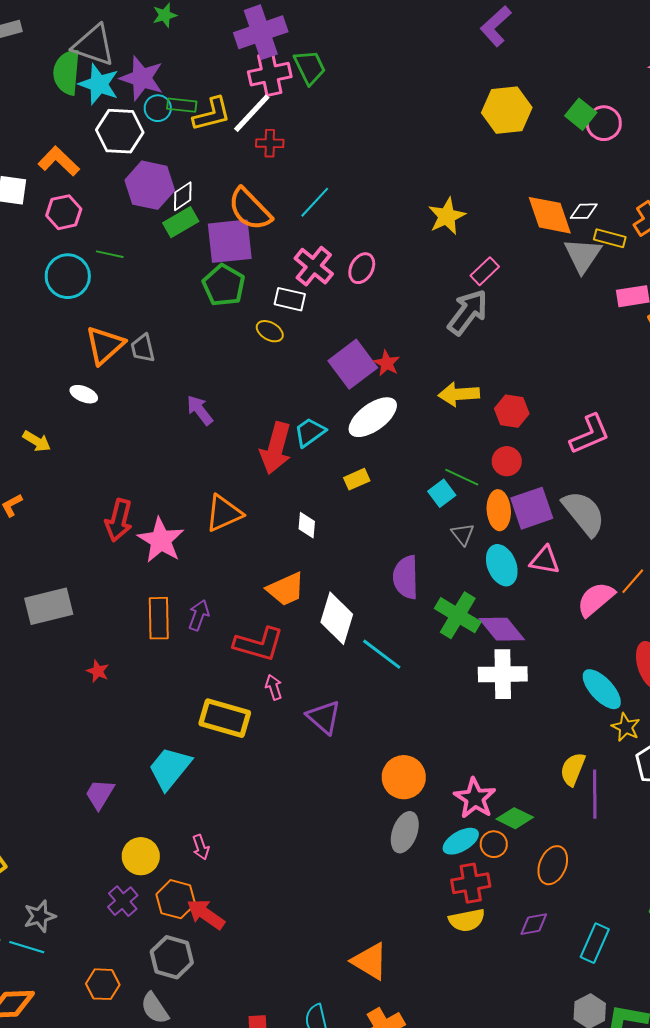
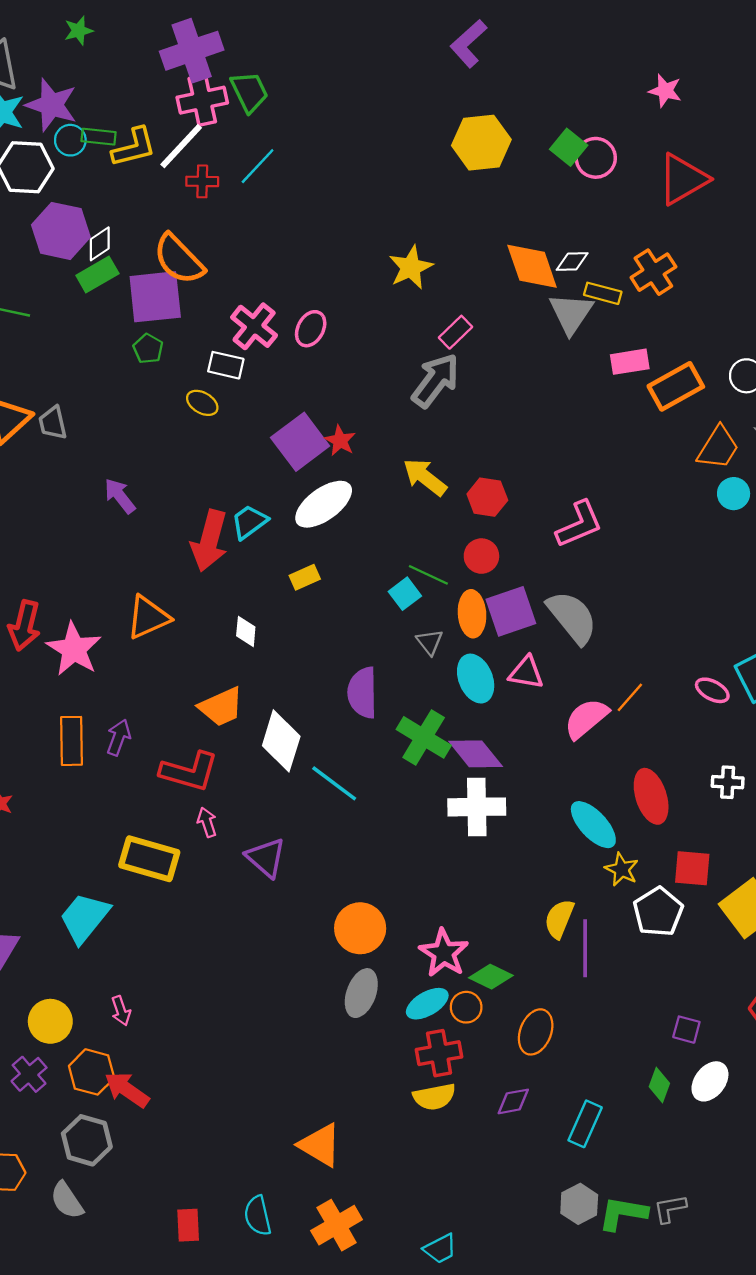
cyan line: (315, 202) -> (258, 166), moved
green pentagon: (224, 285) -> (148, 349), size x0.6
yellow arrow: (459, 394) -> (425, 477), turned 42

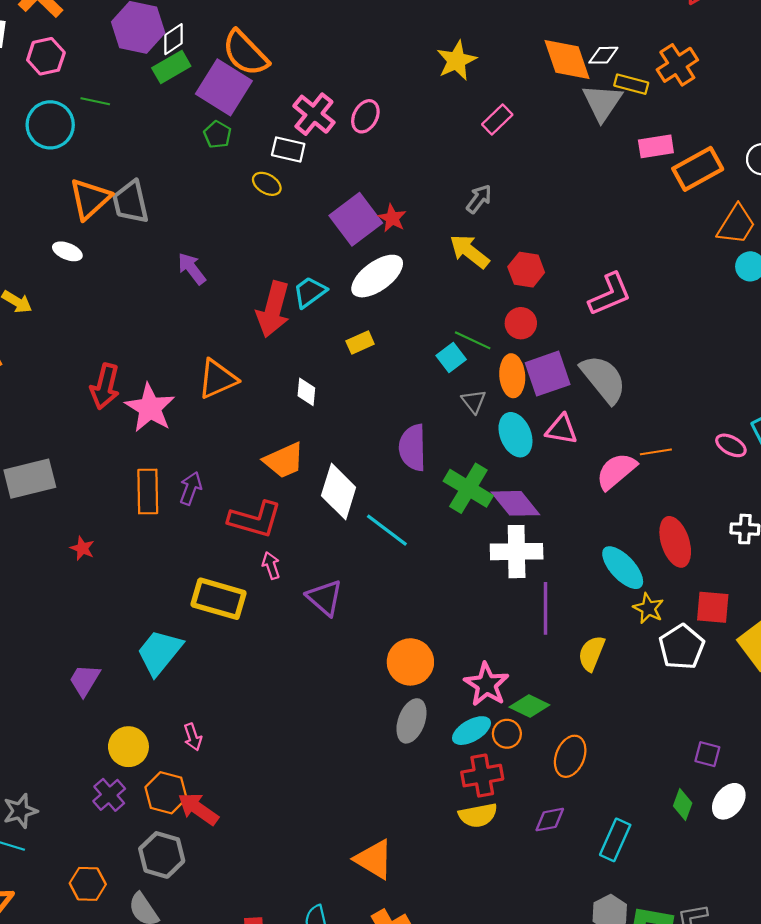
purple square: (155, 297) -> (224, 87), turned 38
gray arrow: (435, 380) -> (479, 199), moved, size x0.6
gray trapezoid: (53, 423) -> (131, 202), size x1.4
orange line: (630, 697) -> (656, 452), turned 40
purple line: (585, 948) -> (545, 608), moved

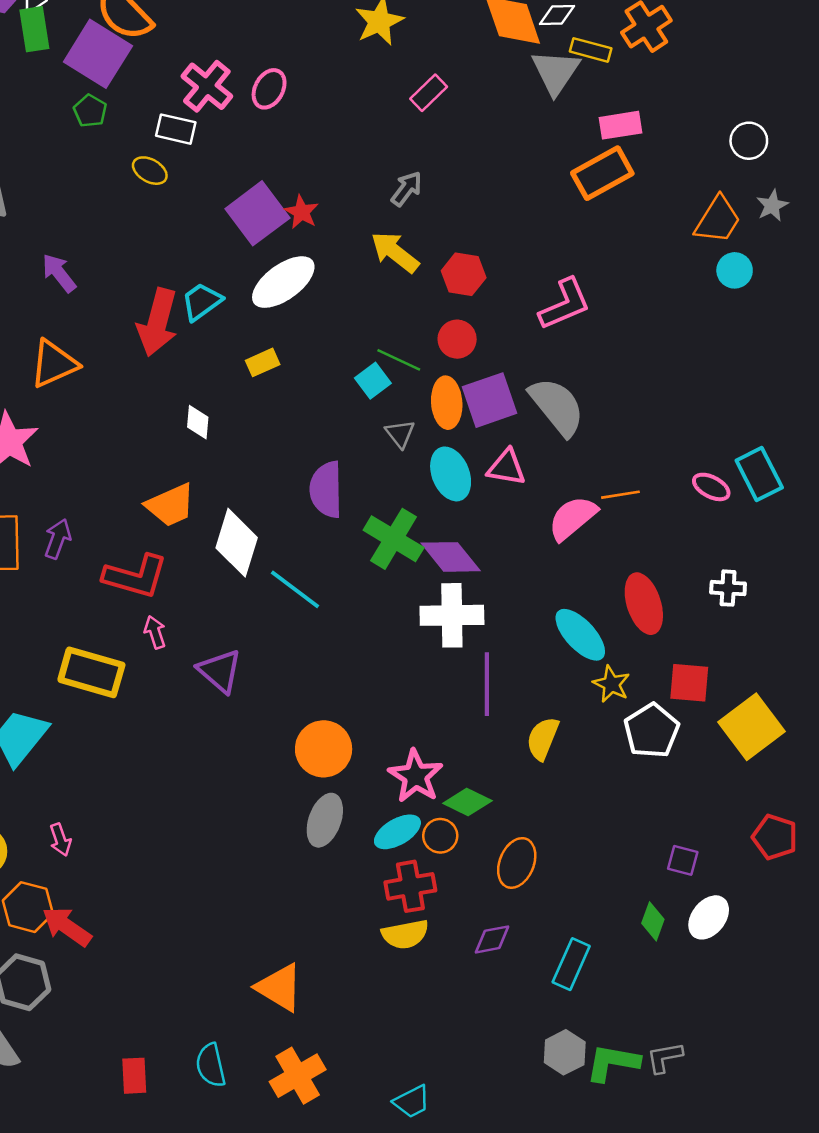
green rectangle: (171, 67) -> (34, 29), turned -69
orange rectangle: (698, 169) -> (602, 173), moved
orange triangle: (217, 379) -> (54, 364), moved

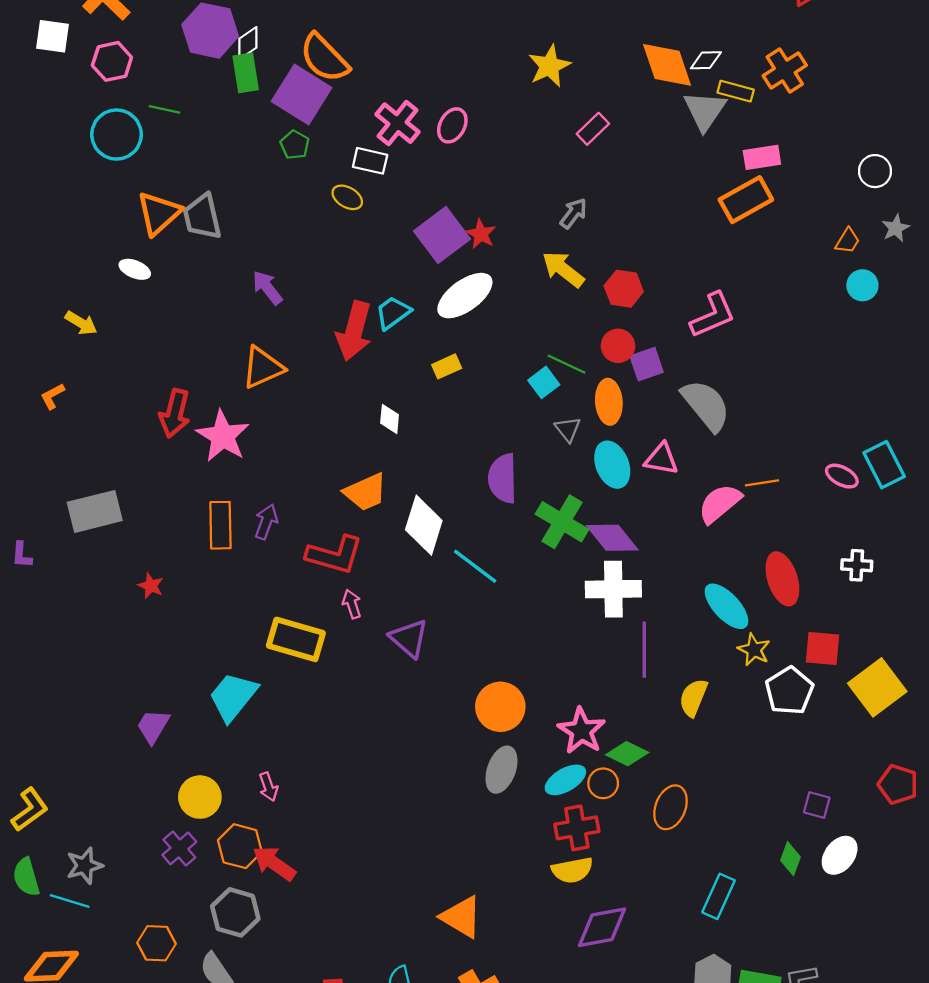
orange trapezoid: (718, 220) -> (848, 241), size x0.6
purple square: (490, 400) -> (647, 364), moved, size x0.7
purple diamond: (492, 939) -> (602, 927), moved, size x1.6

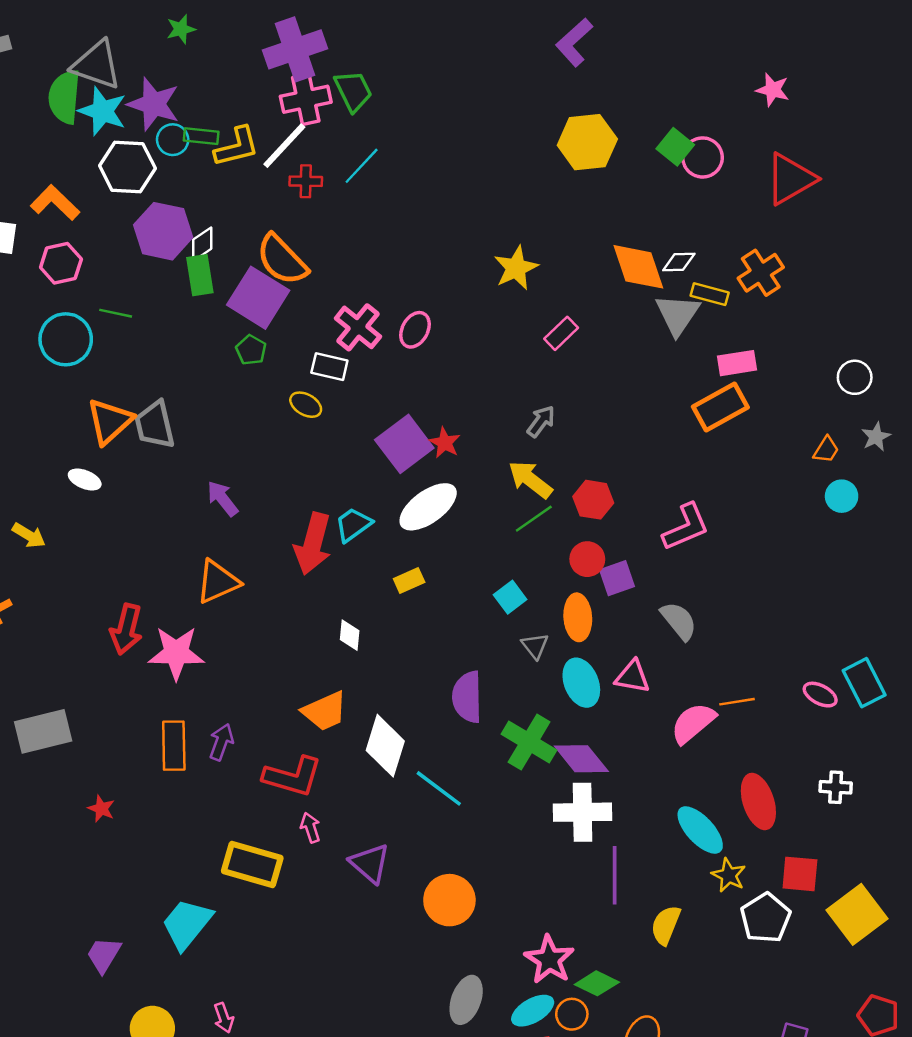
green line: (567, 364) -> (534, 519), moved, turned -60
gray semicircle: (706, 405) -> (679, 621), size x0.7
pink star: (223, 436) -> (176, 653), turned -30
orange circle: (500, 707) -> (449, 900), moved

